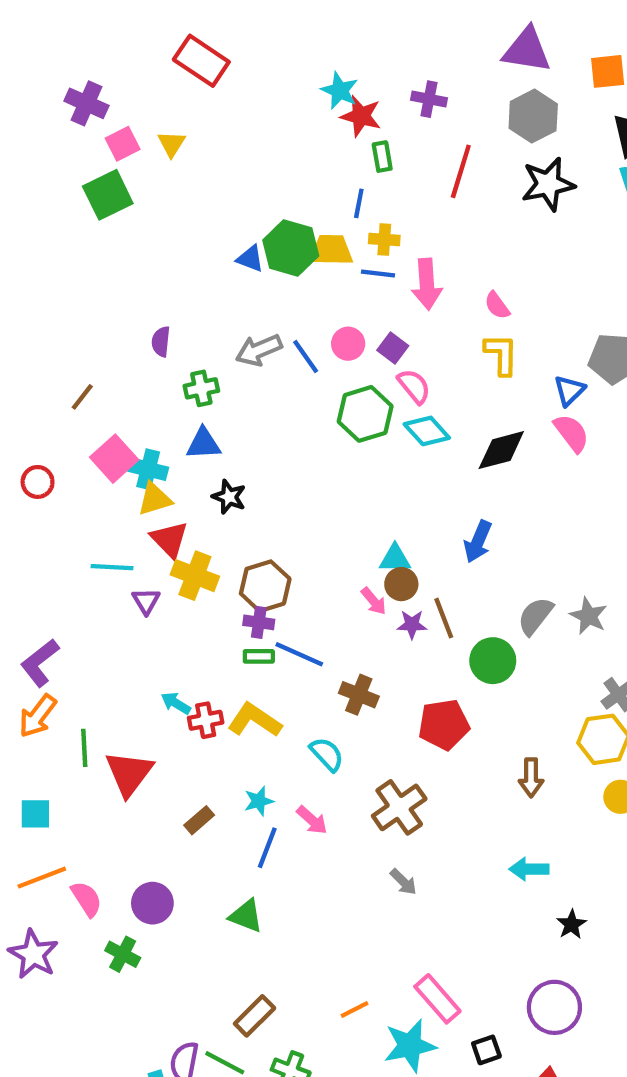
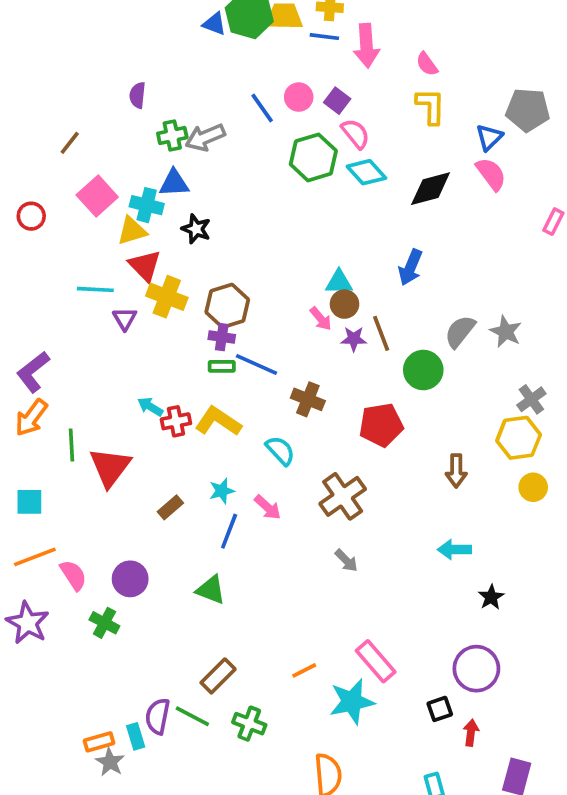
gray arrow: (259, 350) -> (205, 137), moved
cyan cross: (148, 469) -> (147, 205), moved
black square: (486, 1050) -> (440, 709), moved

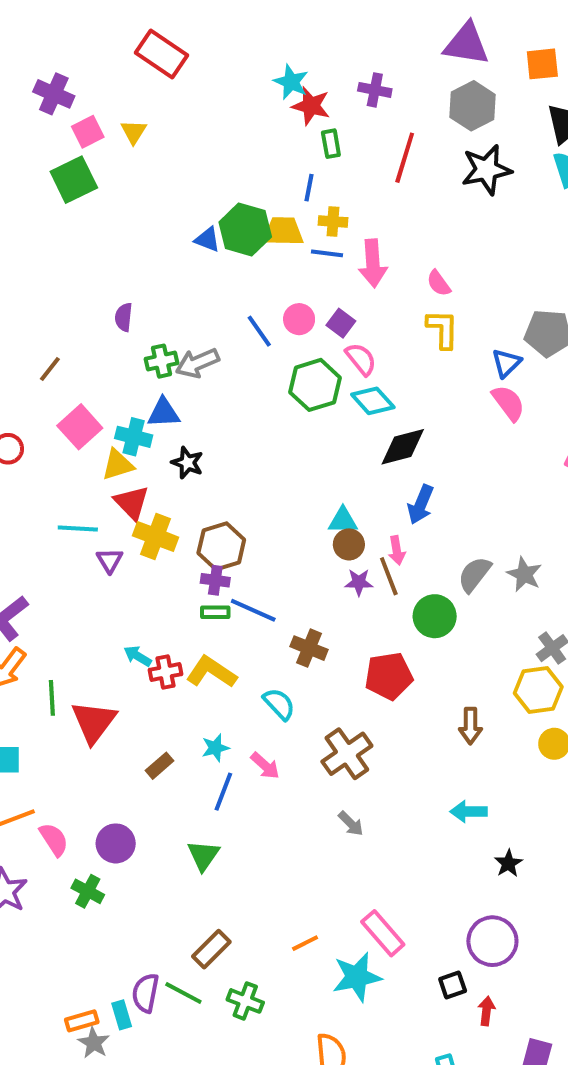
black diamond: (431, 189) -> (403, 447), moved
pink arrow: (321, 319) -> (397, 550), moved, turned 30
green triangle: (211, 590) -> (203, 855), turned 44

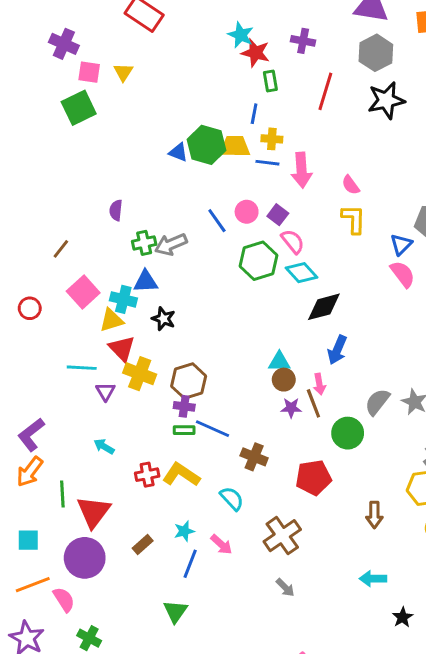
pink square: (88, 132) -> (89, 72), turned 35
cyan arrow: (138, 656) -> (104, 446), moved
purple circle: (116, 843) -> (85, 558), moved, size x1.4

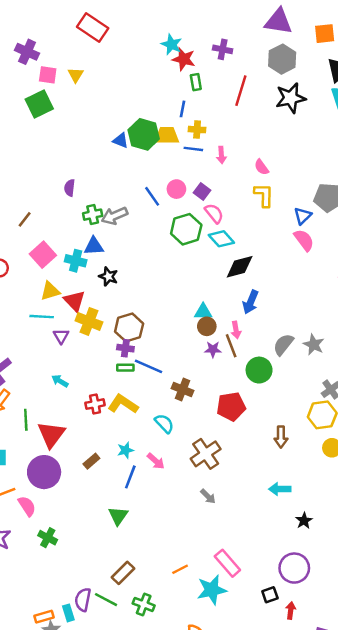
pink arrow: (302, 170) -> (221, 155), size x0.6
yellow triangle: (111, 320) -> (50, 291), moved

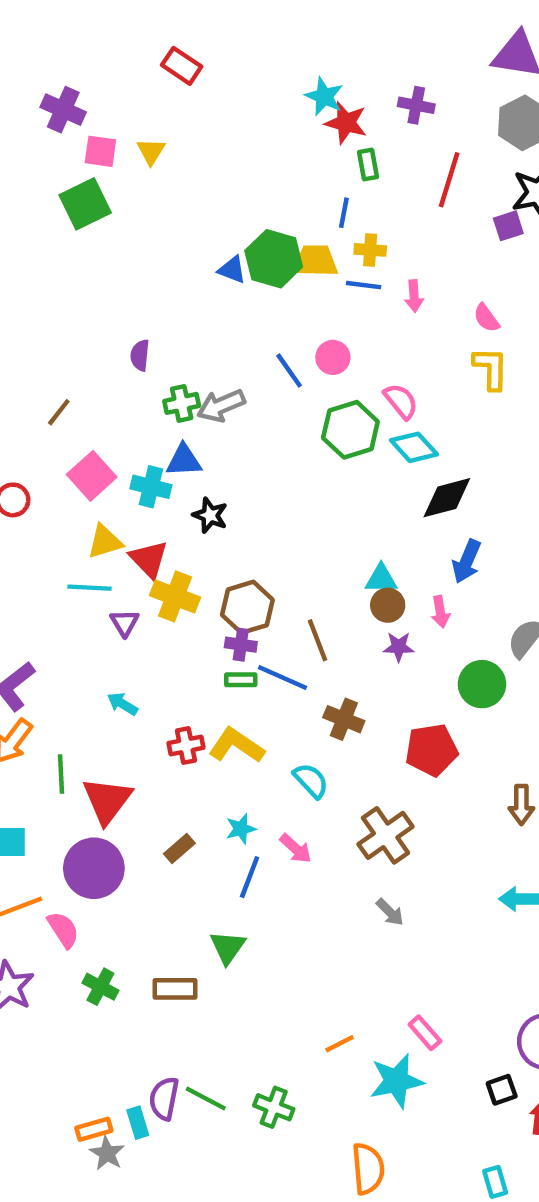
red rectangle: (93, 28) -> (182, 66), size x0.7
purple square: (202, 191) -> (508, 226), moved, turned 35
brown line: (231, 346) -> (318, 640), moved
pink rectangle: (227, 563) -> (425, 1033), size x0.7
brown rectangle: (123, 573) -> (175, 989), moved, turned 45

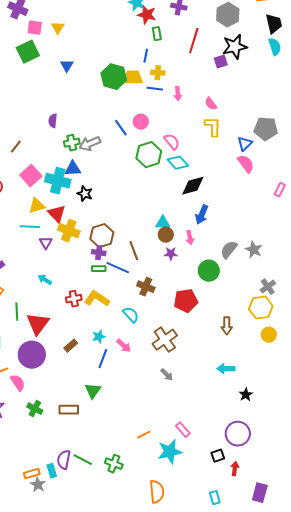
blue triangle: (232, 270) -> (67, 66), moved, turned 40
cyan cross: (151, 487) -> (58, 181), size x1.4

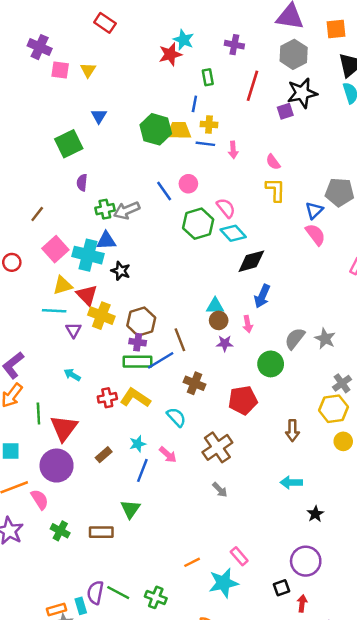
red star: (147, 15) -> (170, 54), moved, turned -30
green square: (28, 52) -> (69, 144), moved
blue line: (118, 268) -> (161, 360), turned -55
green rectangle: (99, 269) -> (138, 362), size x1.6

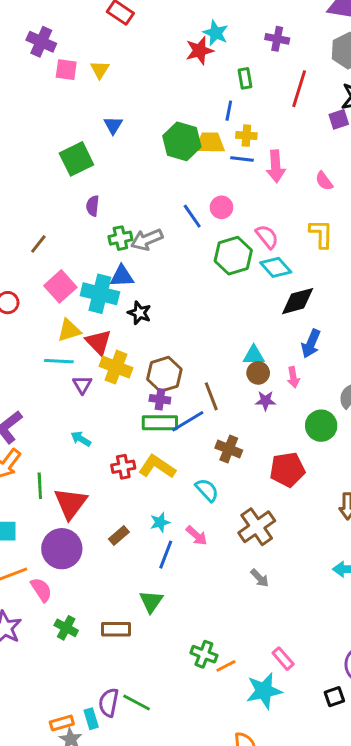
pink arrow: (233, 150) -> (276, 166), size x1.5
yellow L-shape: (275, 190) -> (321, 234), moved
green cross: (156, 597) -> (204, 654), moved

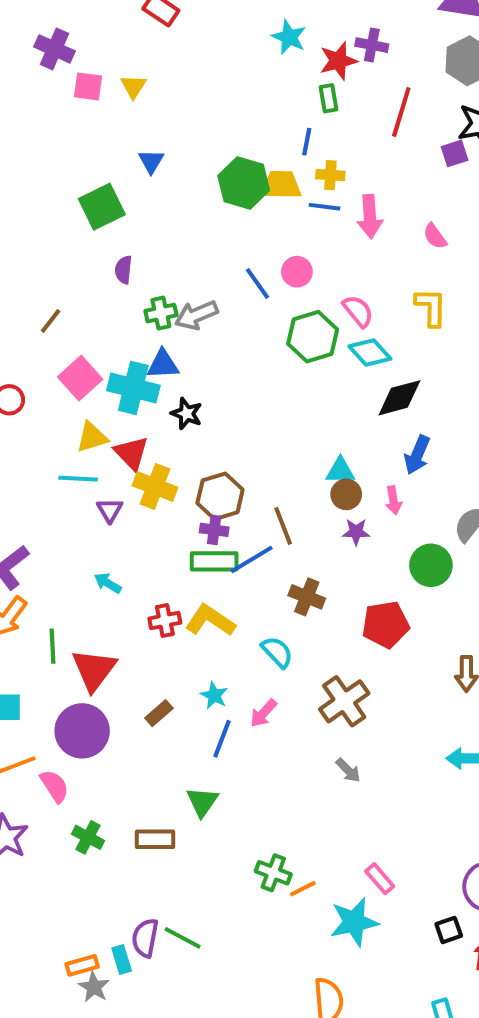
red star: (200, 51) -> (338, 61), moved
cyan star: (160, 522) -> (214, 695), turned -30
pink arrow: (197, 536) -> (263, 713), turned 90

